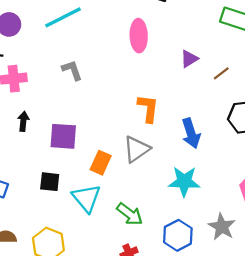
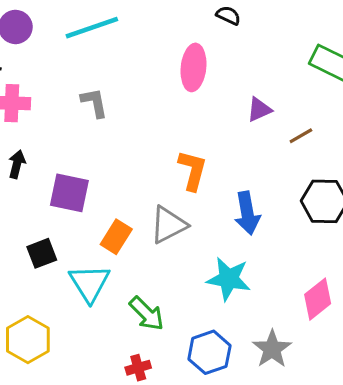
black square: (50, 182) -> (42, 253), turned -35

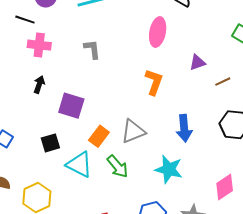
orange L-shape: (193, 170) -> (154, 82), moved
cyan triangle: (90, 283) -> (79, 165), turned -36
green arrow: (147, 314) -> (118, 166), moved

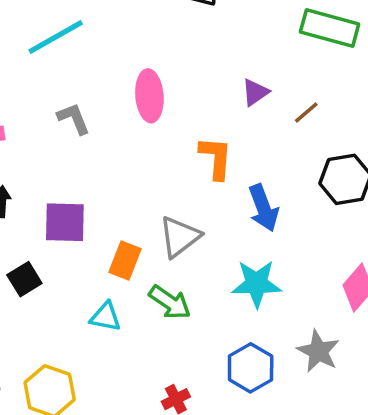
pink ellipse: (158, 32) -> (149, 96), moved
orange L-shape: (154, 82) -> (216, 158), moved
black square: (50, 143) -> (24, 279), moved
cyan triangle: (79, 165) -> (105, 317), size x0.7

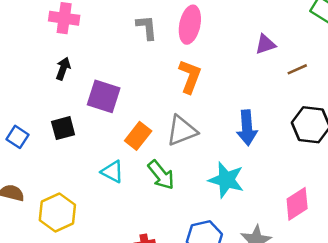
gray L-shape: (74, 118) -> (147, 27), moved
orange L-shape: (216, 158) -> (190, 76), moved

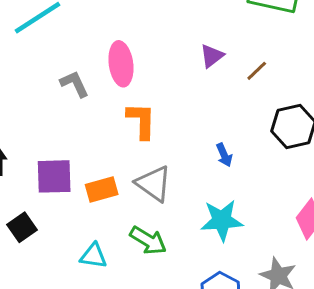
blue arrow: (247, 128) -> (224, 155), size x0.6
gray triangle: (182, 131) -> (154, 184), turned -44
orange rectangle: (138, 136) -> (102, 189), moved, turned 56

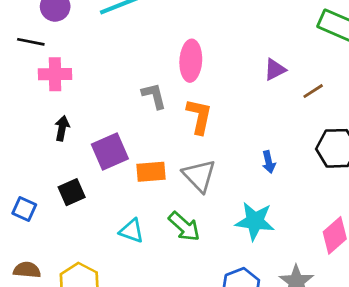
gray L-shape: (75, 84) -> (154, 96), moved
purple square: (54, 176) -> (110, 151), turned -33

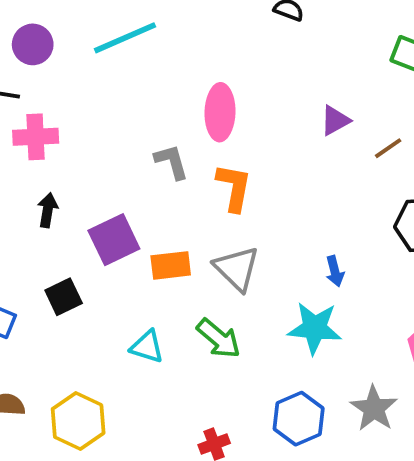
blue arrow: (269, 162) -> (335, 271), moved

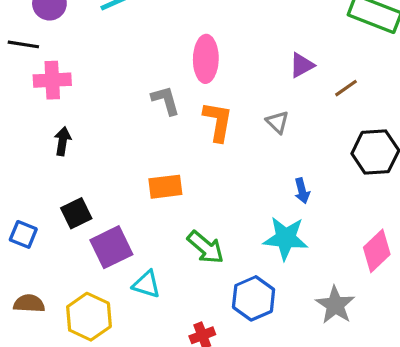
purple square: (114, 240) -> (111, 247), moved
gray triangle: (237, 268) -> (277, 122), moved, size x0.6
cyan triangle: (147, 347) -> (147, 284), moved
blue hexagon: (299, 419) -> (254, 298), moved

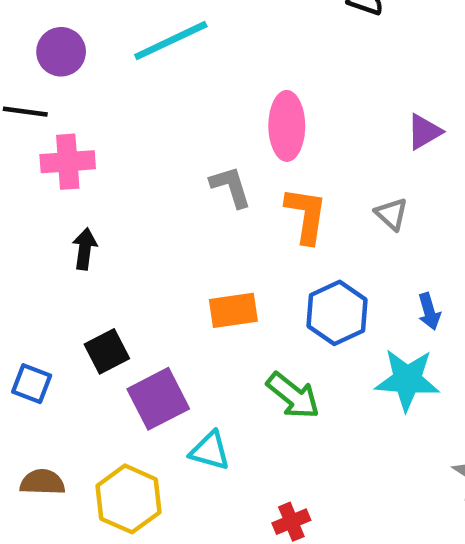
blue hexagon: (254, 298) -> (337, 313), moved

